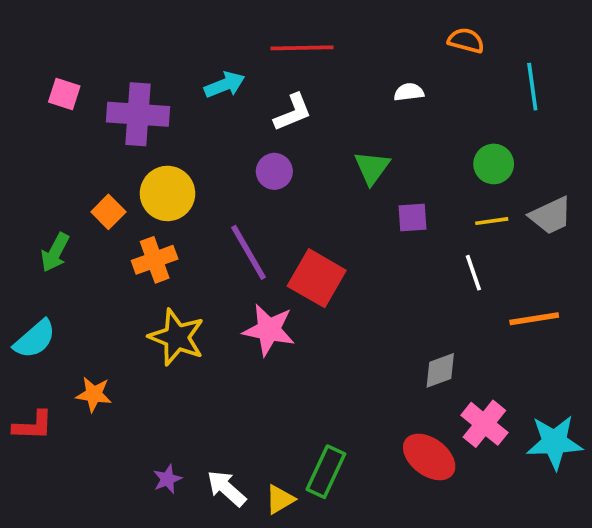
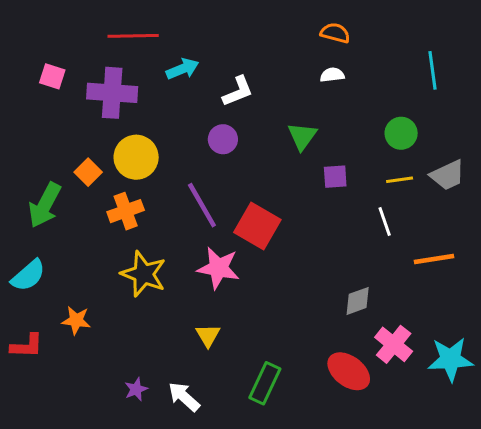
orange semicircle: (466, 41) -> (335, 33), moved
red line: (302, 48) -> (133, 36), moved
green arrow: (55, 252) -> (45, 205), size x1.4
yellow triangle: (280, 499) -> (208, 335), moved, turned -30

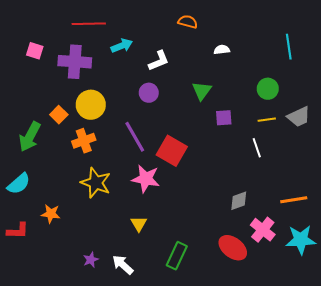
orange semicircle: (335, 33) -> (188, 22), moved
orange line: (434, 259) -> (294, 200), moved

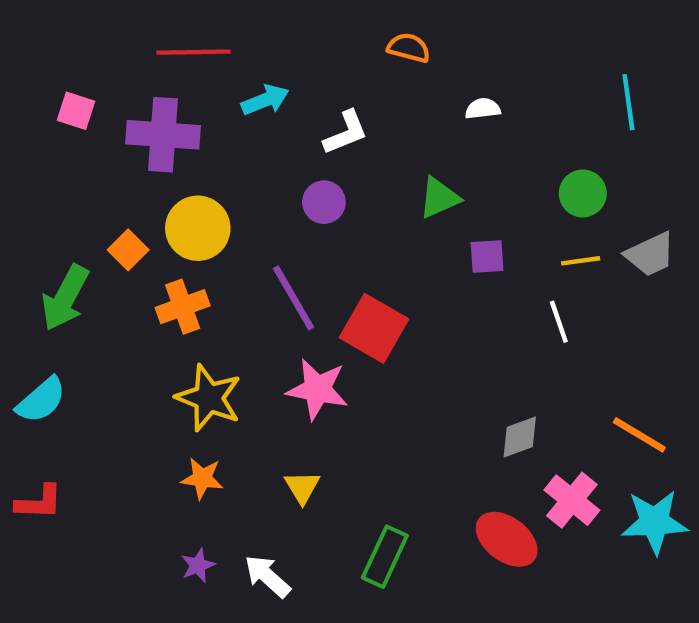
green triangle: (202, 91) -> (439, 198), turned 30
orange line: (294, 200) -> (639, 435), turned 40
orange star: (51, 214) -> (202, 478), moved

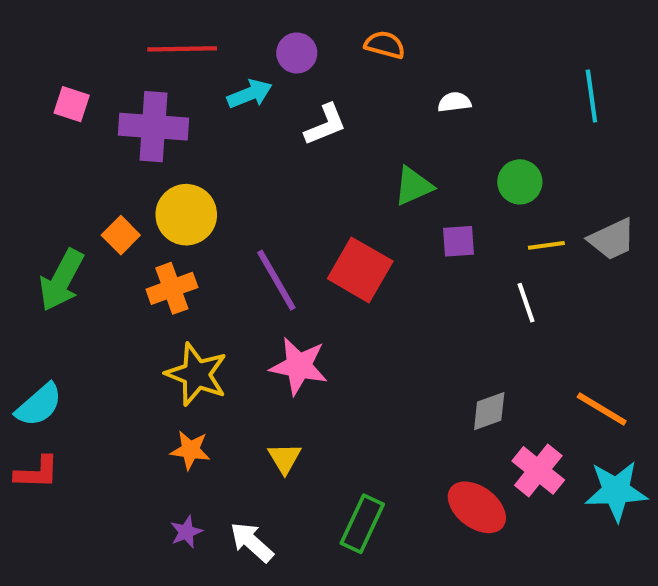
green circle: (583, 193) -> (520, 182), moved
purple circle: (324, 202) -> (297, 53), moved
red square: (374, 328) -> (360, 270), moved
cyan semicircle: (41, 400) -> (39, 405), moved

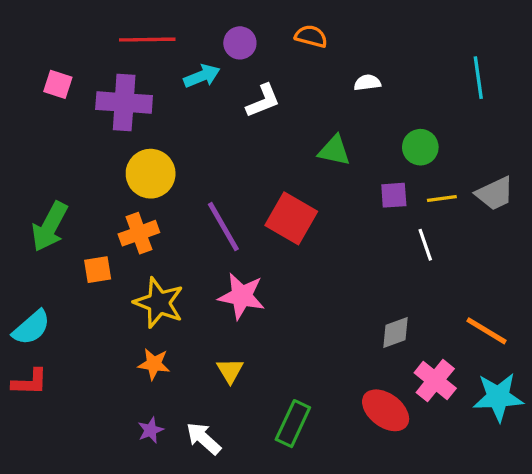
green triangle: (413, 186) -> (334, 150), turned 36
orange square: (121, 235) -> (98, 270), moved, turned 36
purple square: (458, 241) -> (394, 195), moved

